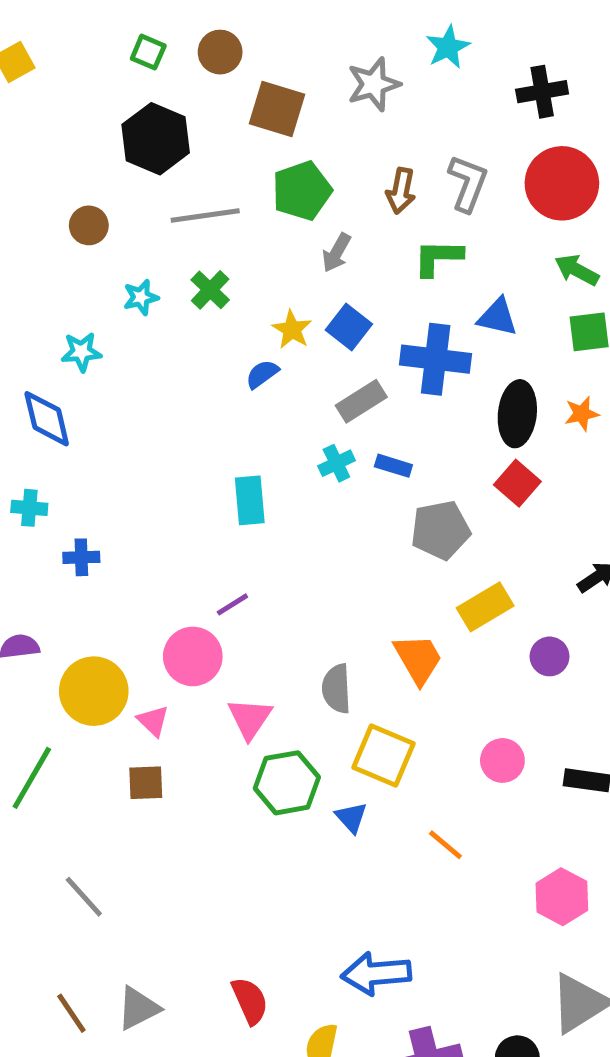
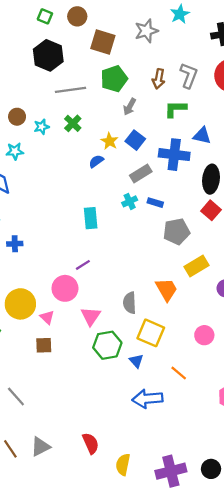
brown circle: (89, 225) -> (17, 117), moved
blue arrow: (376, 974) -> (147, 399), moved

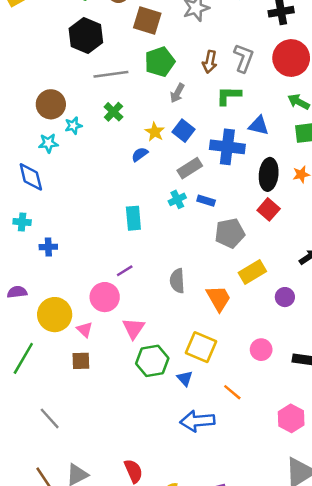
brown circle: (17, 117) -> (51, 104), size x1.5
cyan star: (42, 127) -> (73, 126), moved
gray semicircle: (130, 303) -> (177, 281), moved

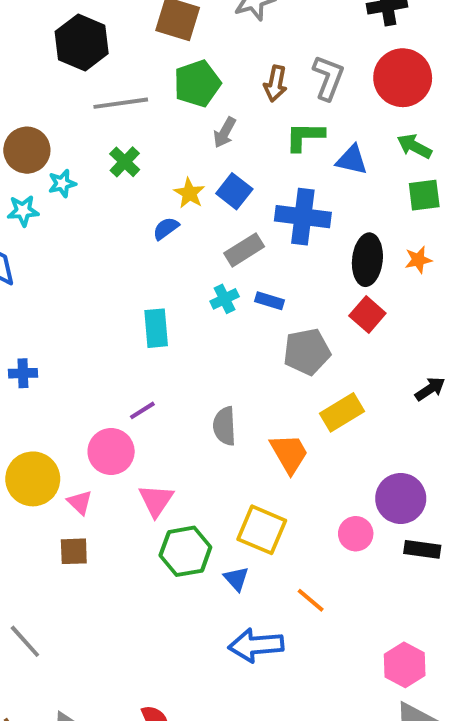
blue triangle: (259, 126) -> (352, 160), moved
purple circle: (285, 297) -> (401, 498), moved, size x1.6
pink hexagon: (291, 418) -> (405, 665), moved

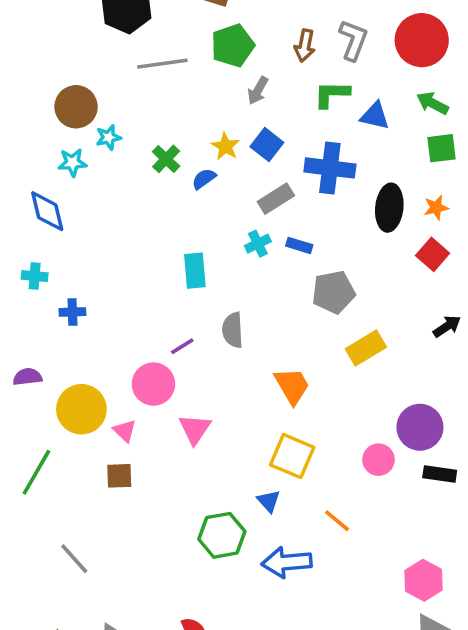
green cross: (125, 162) -> (166, 159), moved
red square: (367, 315) -> (433, 254), moved
gray semicircle: (225, 426) -> (233, 330), moved
orange trapezoid: (289, 453) -> (292, 386), moved
green hexagon: (185, 551) -> (222, 535), moved

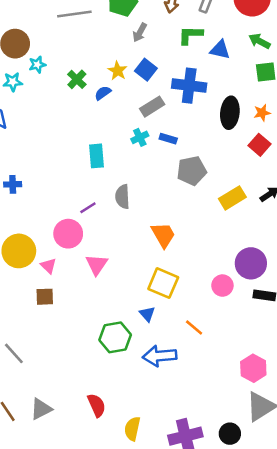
yellow rectangle: (366, 348) -> (232, 198), moved

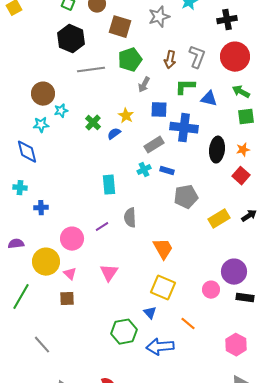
blue square: (146, 70) -> (159, 110), moved, turned -36
pink circle: (68, 234) -> (72, 239), moved
pink hexagon: (253, 368) -> (236, 345), moved

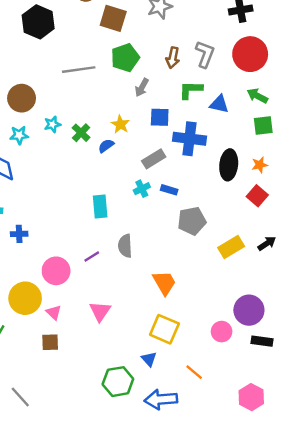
black hexagon: (71, 39) -> (38, 22), moved
cyan star: (61, 111) -> (52, 124), moved

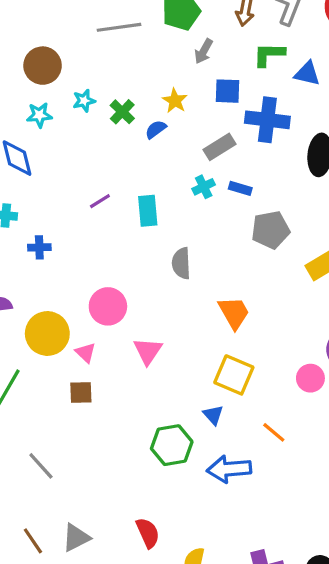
purple line: (92, 257) -> (100, 201), moved
pink circle: (56, 271) -> (108, 306), moved

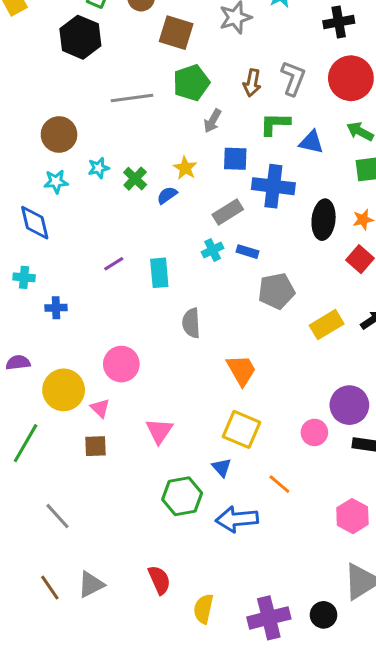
pink triangle: (148, 351) -> (159, 431), moved

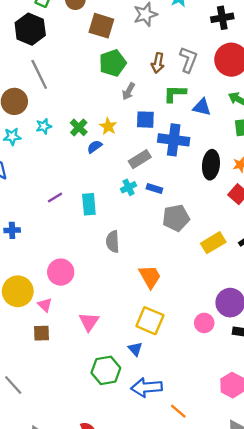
gray line: (132, 98) -> (39, 74), moved, turned 72
green cross: (135, 179) -> (79, 127), moved
orange line: (279, 484) -> (178, 411), moved

